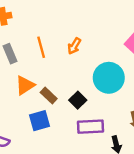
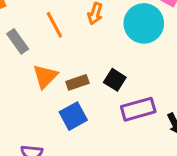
cyan circle: (109, 78) -> (144, 23), moved
brown rectangle: (49, 96) -> (77, 82), turned -49

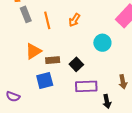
cyan circle: (144, 23) -> (102, 43), moved, size x0.7
gray rectangle: (18, 41) -> (26, 14), moved

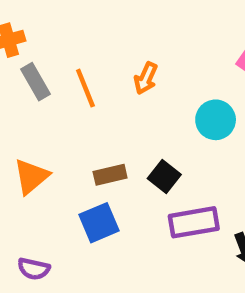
orange triangle: (33, 51) -> (31, 176), moved

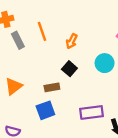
orange line: (85, 88) -> (42, 31), moved
black square: (164, 177) -> (69, 69), moved

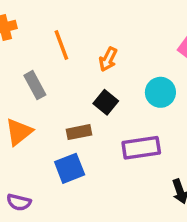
gray rectangle: (18, 40) -> (35, 85), moved
purple rectangle: (91, 112) -> (141, 148), moved

